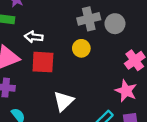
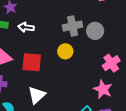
white arrow: (34, 37) -> (26, 27), moved
white triangle: (64, 101) -> (37, 95), moved

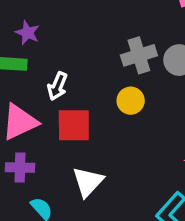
white arrow: (26, 27) -> (57, 86), moved, turned -70

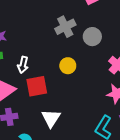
gray cross: (139, 55) -> (65, 27), moved

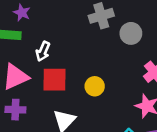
yellow circle: (68, 66) -> (95, 86), moved

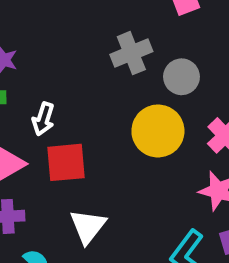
yellow circle: (95, 86) -> (158, 131), moved, size x1.6

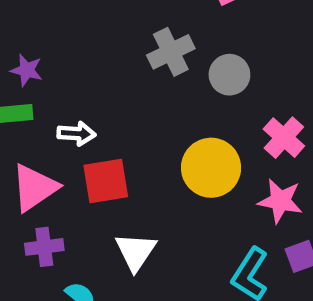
white arrow: (43, 119) -> (76, 134), turned -100
yellow circle: (158, 131) -> (211, 168), moved

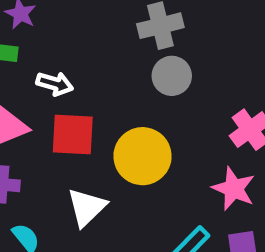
gray circle: (229, 75) -> (172, 76), moved
yellow circle: (211, 168) -> (143, 156), moved

